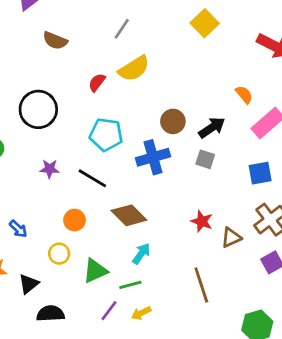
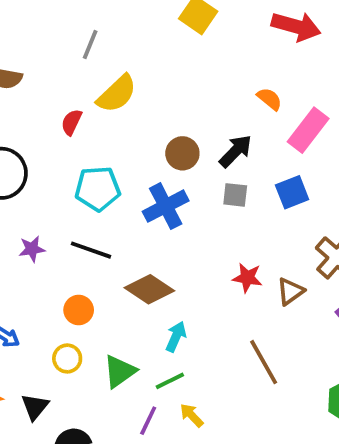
blue square: (260, 173) -> (292, 192), moved
yellow arrow: (141, 313) -> (192, 415), turned 84

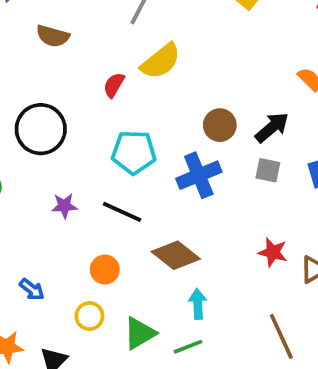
cyan arrow: (176, 337) -> (198, 304), turned -32

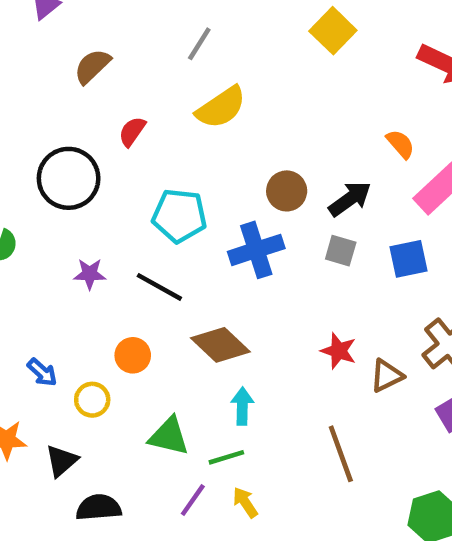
brown semicircle: (53, 36) -> (92, 66), turned 116
red semicircle: (114, 85) -> (132, 131), moved
yellow circle: (89, 316) -> (92, 400), moved
green triangle: (140, 333) -> (169, 436), turned 39

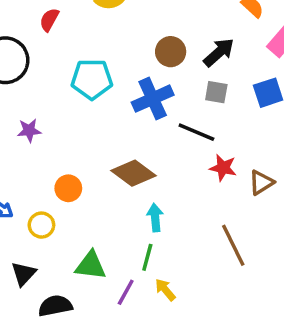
black line: (159, 287) -> (196, 132), moved
green triangle: (169, 436) -> (91, 265), moved
green line: (226, 457) -> (147, 257), turned -52

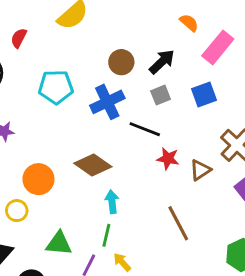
gray square: (216, 92) -> (161, 95), turned -30
orange circle: (68, 188) -> (38, 179), size x1.4

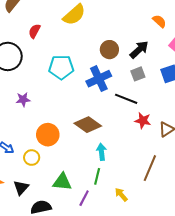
brown line: (178, 223) -> (150, 168), turned 50
yellow arrow: (122, 262) -> (121, 195), moved

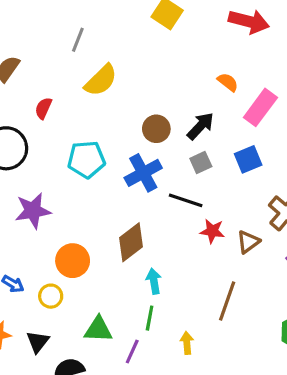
purple star: (23, 99) -> (33, 211), size x1.6
brown diamond: (88, 125) -> (131, 242), turned -70
yellow arrow: (121, 195) -> (187, 343), turned 40

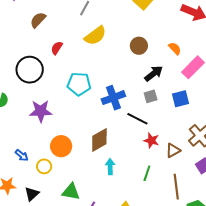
brown circle: (156, 129) -> (139, 46), moved
brown line: (227, 301) -> (176, 187), moved, turned -35
green line: (150, 318) -> (147, 173), moved

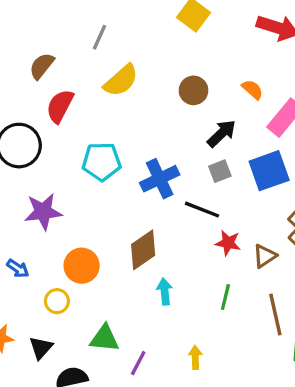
brown semicircle: (38, 20) -> (42, 66), moved
red semicircle: (57, 48) -> (60, 106), size x1.5
blue square: (180, 99) -> (269, 171), size x1.4
blue arrow: (22, 155) -> (18, 268), moved

